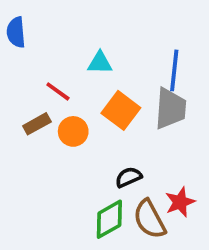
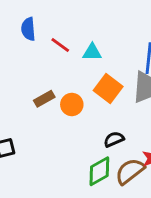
red line: (58, 91) -> (60, 45), moved
brown semicircle: (149, 219) -> (130, 171), turned 80

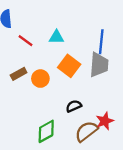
red line: (60, 45) -> (25, 41), moved
green diamond: (99, 171) -> (46, 131), moved

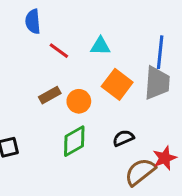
green diamond: (46, 131) -> (74, 141), moved

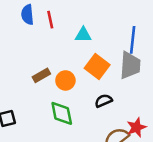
red line: (59, 51) -> (50, 20), moved, turned 42
black semicircle: (123, 138) -> (103, 101), moved
green diamond: (74, 141) -> (62, 113), turned -72

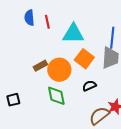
cyan triangle: (83, 35) -> (73, 34), size x1.6
orange circle: (65, 80) -> (59, 70), size x1.5

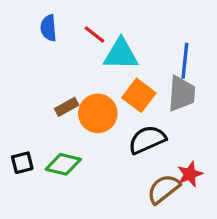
red line: (47, 22) -> (95, 35), moved, turned -40
black semicircle: (89, 86) -> (147, 140), size x1.6
green diamond: (56, 96) -> (63, 164), moved, turned -65

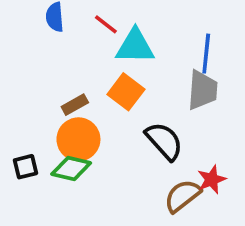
orange square: (139, 95) -> (126, 92), moved
orange circle: (98, 113) -> (78, 139), moved
black semicircle: (147, 140) -> (164, 141), turned 72

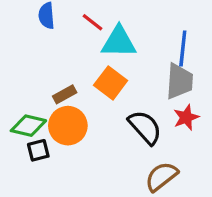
black square: (26, 167) -> (38, 150), moved
green diamond: (71, 169) -> (28, 126), moved
red star: (212, 179) -> (186, 117), moved

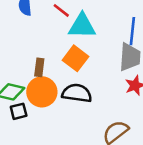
brown rectangle: (65, 94) -> (39, 67), turned -54
black semicircle: (145, 127) -> (77, 93), moved, turned -40

